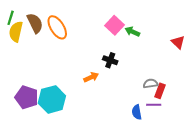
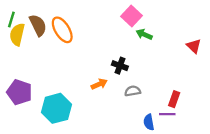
pink square: (114, 25) -> (131, 16), moved
gray semicircle: (150, 84) -> (133, 91), moved
purple pentagon: (26, 97) -> (19, 92), moved

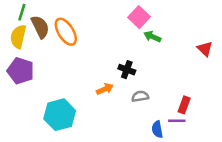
green line: (11, 19) -> (22, 12), moved
purple pentagon: (19, 92) -> (21, 71), moved

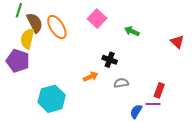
pink square: (139, 17) -> (97, 19), moved
yellow semicircle: (18, 37) -> (27, 39), moved
blue semicircle: (157, 129) -> (136, 111), turned 40

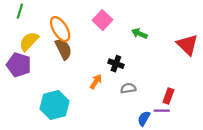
brown semicircle: (35, 23) -> (63, 49), moved
yellow semicircle: (27, 39) -> (29, 41), turned 30
red triangle: (177, 42) -> (187, 45), size x1.5
orange arrow: (91, 77) -> (96, 82), turned -32

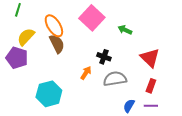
pink square: (103, 20) -> (92, 18), size x1.4
red triangle: (187, 45) -> (150, 58), moved
gray semicircle: (128, 88) -> (115, 79), size x1.6
purple line: (162, 111) -> (151, 106), moved

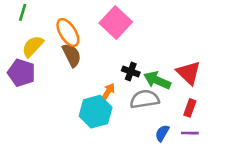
green arrow: (125, 30) -> (157, 80), moved, size x1.5
cyan hexagon: (49, 94) -> (96, 112), moved

